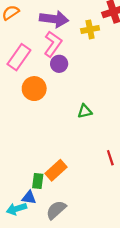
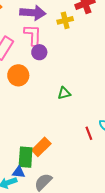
pink L-shape: (53, 44) -> (33, 35), turned -30
green rectangle: (38, 181) -> (26, 157), size x1.5

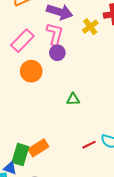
yellow cross: (65, 20) -> (90, 27), turned -35
red line: (89, 133) -> (89, 145), turned 72

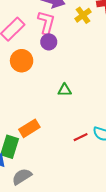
orange rectangle: (38, 148) -> (29, 128), moved

